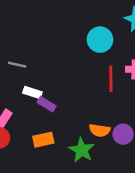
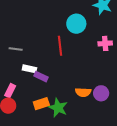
red line: (111, 79) -> (60, 46), moved
green star: (82, 150) -> (58, 108), moved

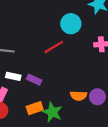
red line: (60, 46) -> (54, 47), turned 66
white rectangle: (29, 69) -> (13, 76), moved

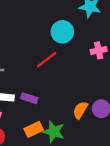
orange semicircle: (79, 96) -> (80, 110), turned 126

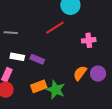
pink cross: (99, 50) -> (89, 40), moved

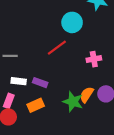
orange rectangle: (39, 86) -> (36, 105), moved
green star: (56, 90) -> (73, 102), moved

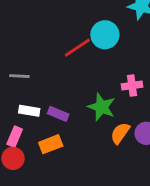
red line: (57, 48) -> (77, 48), moved
green star: (73, 102) -> (102, 107), moved

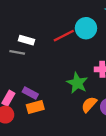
white rectangle: (29, 111) -> (26, 40), moved
purple rectangle: (58, 114) -> (30, 93), moved

